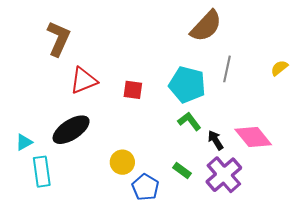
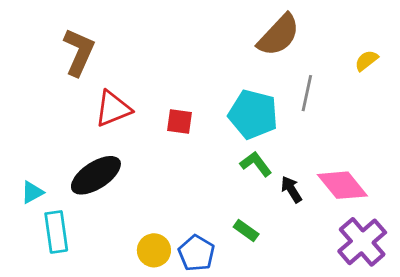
yellow semicircle: (279, 68) -> (366, 61), moved
yellow circle: (122, 162) -> (154, 250), moved
purple cross: (224, 175) -> (362, 242), moved

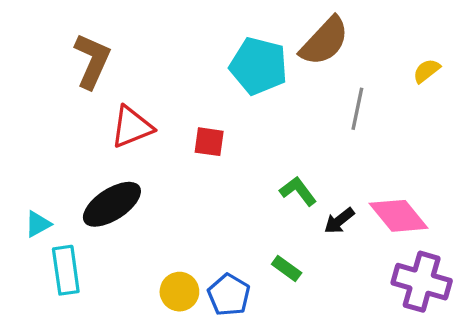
cyan pentagon: (253, 114) -> (259, 66), moved
black arrow: (291, 189) -> (339, 221), turned -96
purple cross: (362, 242) -> (422, 282), turned -33

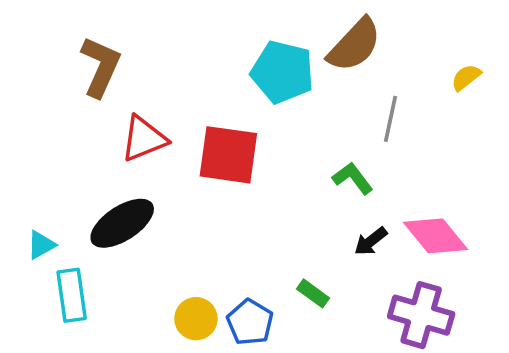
red square: (209, 142) -> (228, 155), size x1.8
green L-shape: (298, 191) -> (353, 178), moved
purple cross: (422, 282) -> (421, 315), moved

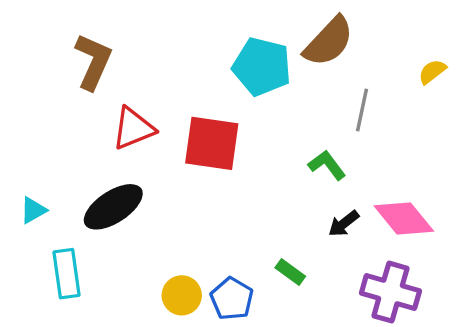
cyan triangle: (41, 245) -> (33, 210), moved

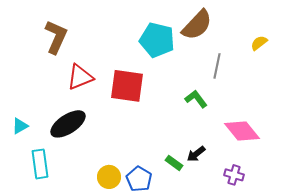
black arrow: (344, 224) -> (196, 154), moved
purple cross: (390, 292) -> (234, 175), size x0.6

